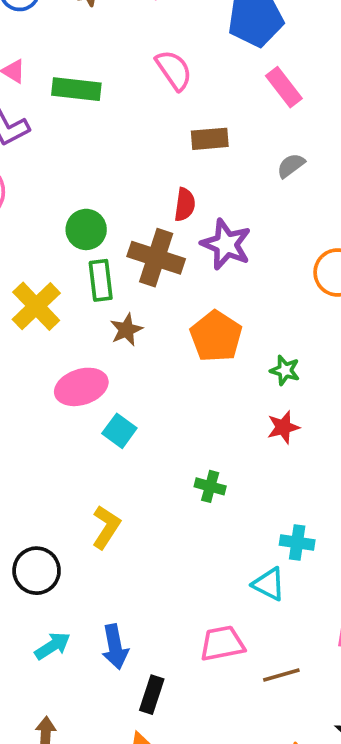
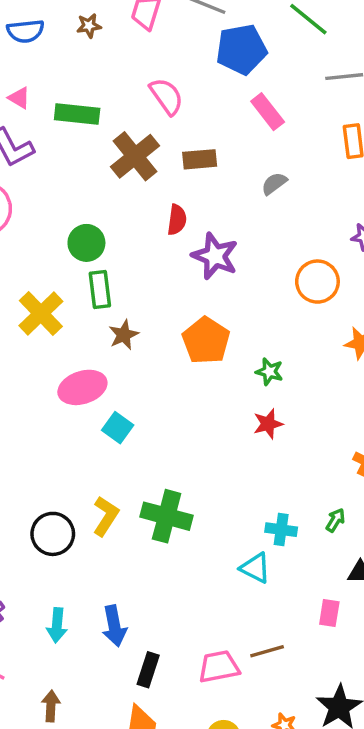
brown cross: (156, 258) -> (135, 156), moved, turned 33
green cross: (210, 486) -> (167, 516), moved, size x1.8
black circle: (37, 571) -> (53, 534), moved
pink trapezoid: (222, 643) -> (219, 667), moved
cyan arrow: (53, 646) -> (57, 625), turned 128

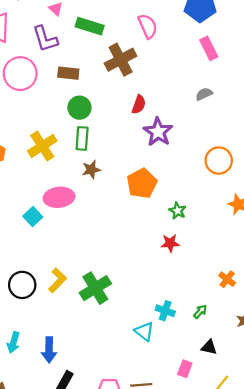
brown rectangle: (200, 159) -> (68, 73), moved
cyan square: (118, 428) -> (33, 217), moved
green cross: (167, 516) -> (95, 288), turned 32

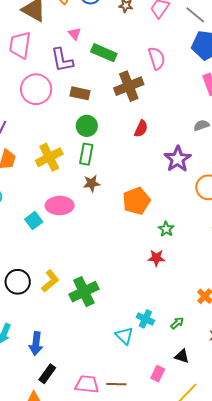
purple star: (158, 132) -> (178, 159), moved

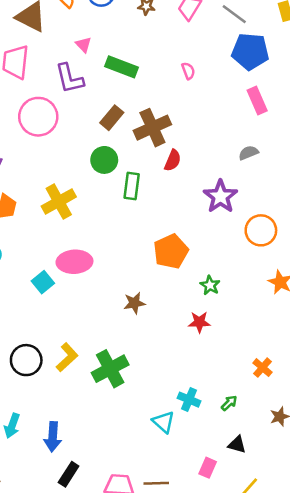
pink semicircle: (157, 58) -> (188, 71), size x0.6
brown cross: (129, 86) -> (152, 128), moved
brown rectangle: (80, 93) -> (112, 118), moved, turned -60
green rectangle: (86, 154) -> (132, 186), moved
brown star: (92, 183) -> (134, 303), moved

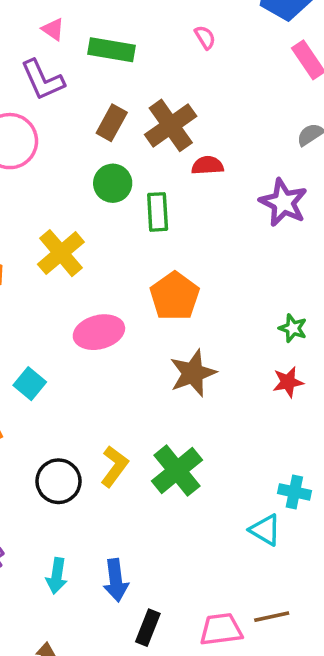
red semicircle: (173, 160) -> (208, 165), turned -105
orange pentagon: (171, 252) -> (175, 296), moved
cyan square: (43, 282) -> (30, 384), moved
brown star: (134, 303) -> (193, 373), size x1.5

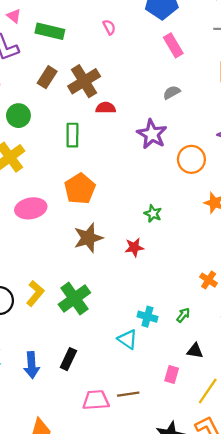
green circle: (113, 183) -> (18, 116), moved
red star: (288, 382) -> (134, 247), moved
black rectangle: (148, 628) -> (68, 359), moved

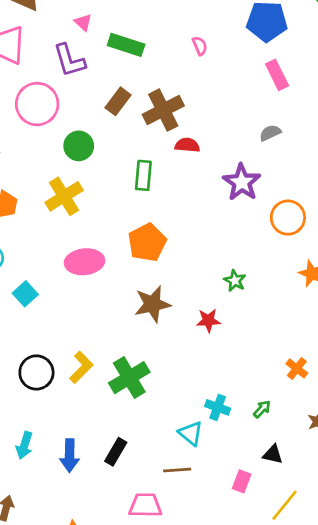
brown line: (128, 394) -> (177, 470), moved

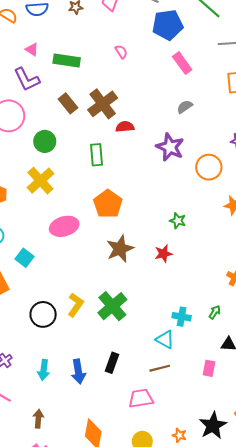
brown rectangle: (118, 101) -> (68, 103), turned -66

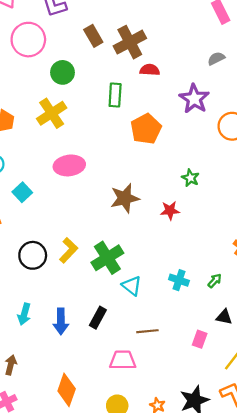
orange pentagon: (108, 204) -> (146, 129), moved
cyan triangle: (165, 339) -> (132, 286), moved

